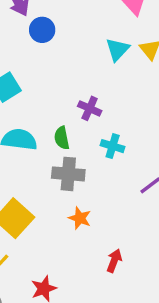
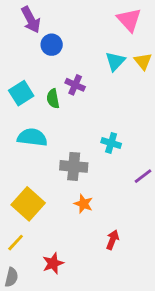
purple cross: (90, 108) -> (75, 85), moved
green semicircle: (62, 138) -> (53, 99), moved

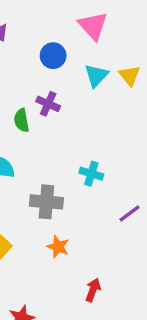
pink triangle: (129, 20) -> (93, 26), moved
blue circle: (52, 45) -> (53, 56), moved

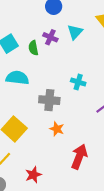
cyan triangle: (96, 76) -> (75, 32), moved
red arrow: (93, 290) -> (79, 157), size x1.6

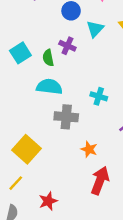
cyan triangle: (75, 32) -> (95, 29), moved
cyan semicircle: (17, 78) -> (49, 87), moved
orange star: (57, 129) -> (89, 149), moved

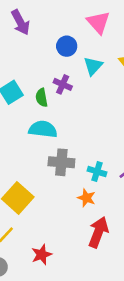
cyan cross: (99, 96) -> (97, 172), moved

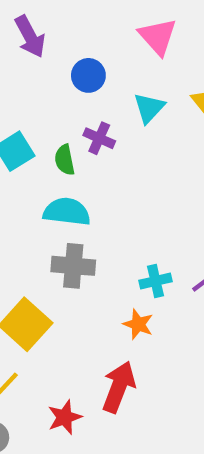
blue circle: (67, 46) -> (88, 75), moved
gray cross: (61, 162) -> (73, 266), moved
cyan cross: (97, 172) -> (155, 281), turned -30
red arrow: (98, 232) -> (119, 387), moved

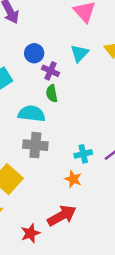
blue circle: (88, 75) -> (34, 53), moved
green semicircle: (65, 160) -> (52, 94), moved
red arrow: (119, 387) -> (62, 216), turned 40

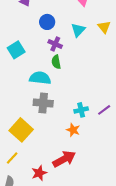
blue circle: (34, 53) -> (47, 22), moved

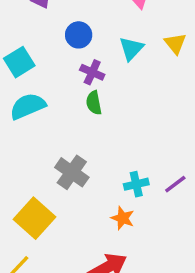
cyan square: (16, 50) -> (19, 62), moved
cyan semicircle: (40, 78) -> (28, 106), moved, turned -30
gray cross: (43, 103) -> (72, 172), turned 30

